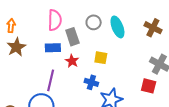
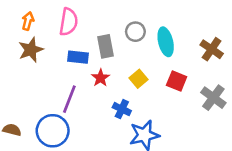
pink semicircle: (55, 20) -> (68, 22), moved
yellow square: (101, 58) -> (139, 79), turned 32
red square: (149, 86) -> (177, 81), moved

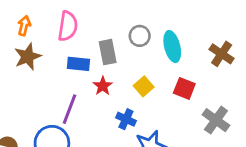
gray cross: (213, 98) -> (216, 120), moved

